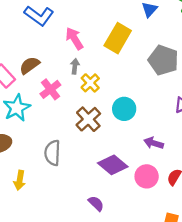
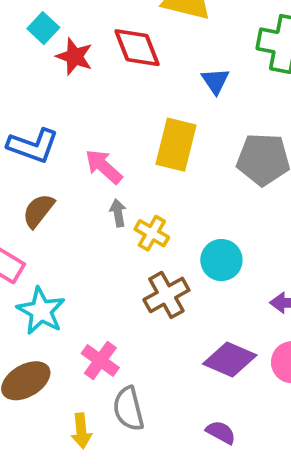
brown semicircle: (30, 65) -> (38, 211), moved
pink cross: (50, 89) -> (100, 360), moved
brown cross: (88, 119) -> (166, 295), turned 30
gray semicircle: (52, 153) -> (128, 409), moved

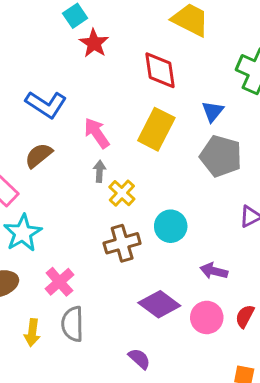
red diamond: (137, 48) -> (160, 70), moved
blue triangle: (215, 81) -> (213, 111), moved

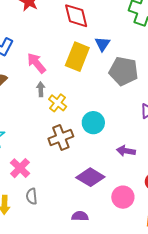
blue triangle: (213, 111) -> (102, 44), moved
pink circle: (207, 317) -> (123, 197), moved
gray semicircle: (72, 324) -> (32, 196), size x0.7
purple semicircle: (139, 359) -> (80, 216), turned -35

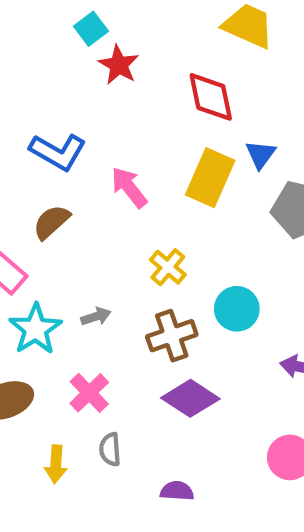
gray arrow: (41, 89) -> (96, 317), moved, turned 72
purple diamond: (90, 177) -> (190, 398), moved
purple semicircle: (80, 216) -> (177, 491), moved

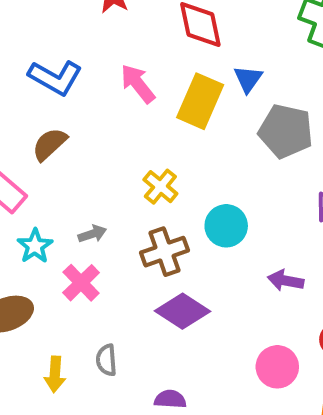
pink arrow: (129, 187) -> (138, 84), moved
cyan star: (35, 329) -> (35, 246), size x0.7
pink cross: (89, 393) -> (81, 283), moved

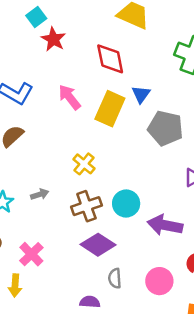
cyan circle: (226, 226) -> (126, 203), moved
purple arrow: (286, 281) -> (165, 225), size x1.5
pink cross: (81, 283) -> (31, 254), moved
gray semicircle: (106, 360) -> (115, 278), moved

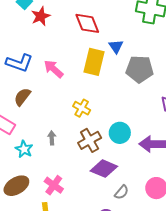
red star: (53, 39) -> (41, 16), turned 30
pink arrow: (69, 97) -> (54, 69), moved
gray arrow: (40, 194) -> (52, 138), turned -64
gray semicircle: (115, 278) -> (122, 192), turned -126

